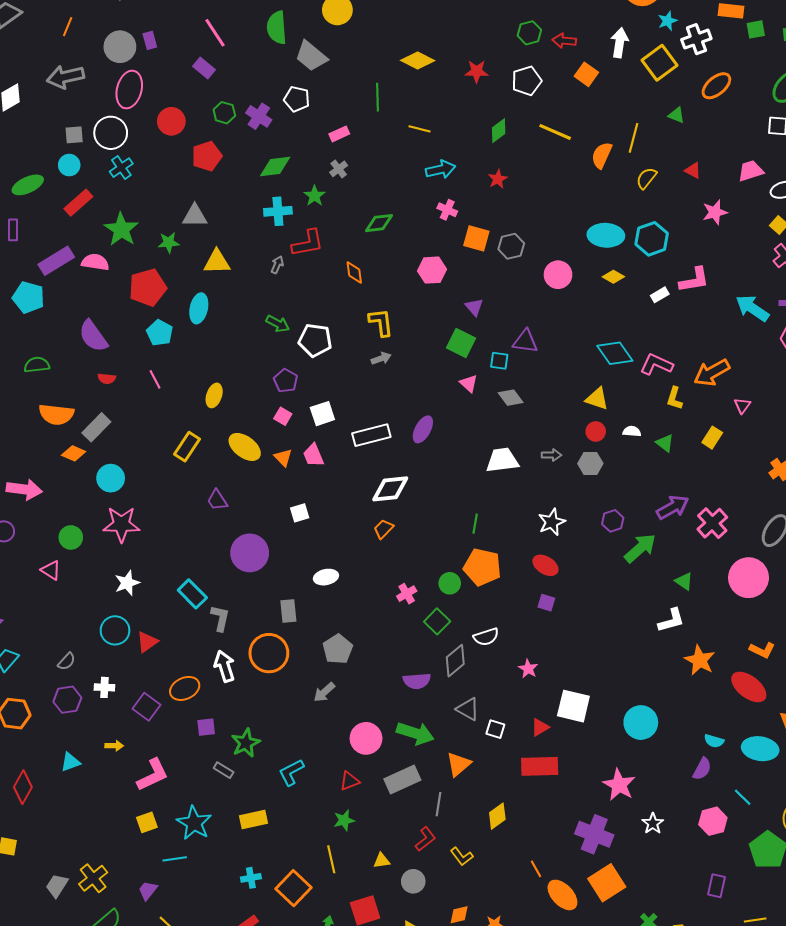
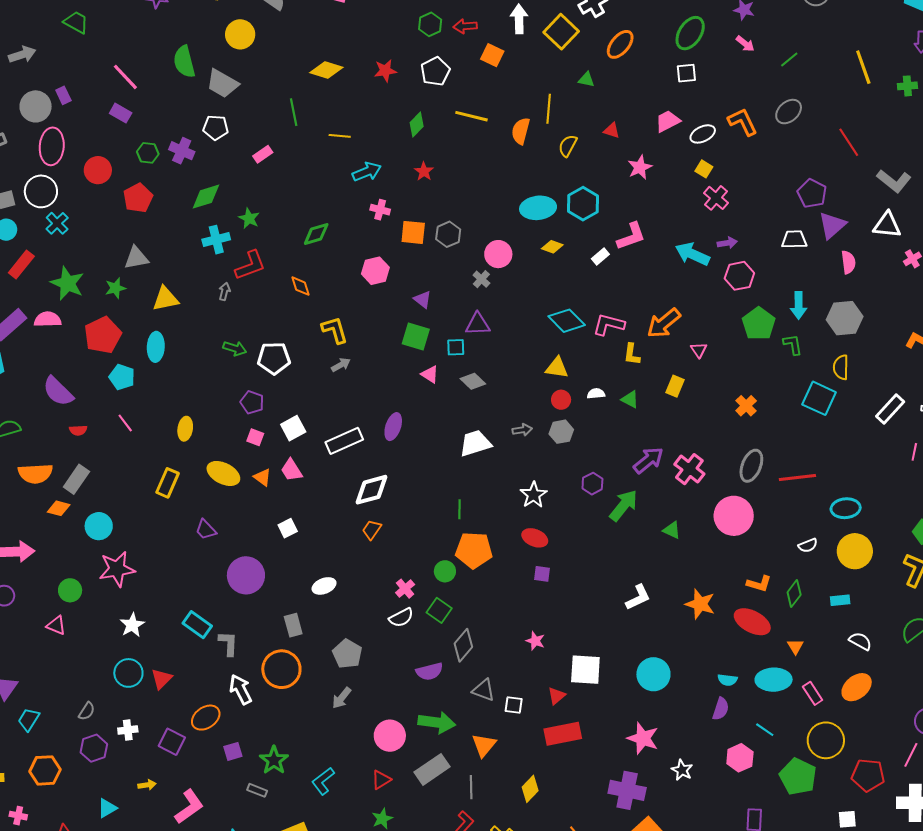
gray cross: (339, 169) -> (481, 279), moved
white L-shape: (671, 620) -> (638, 597), moved
white semicircle: (486, 637) -> (401, 618), moved

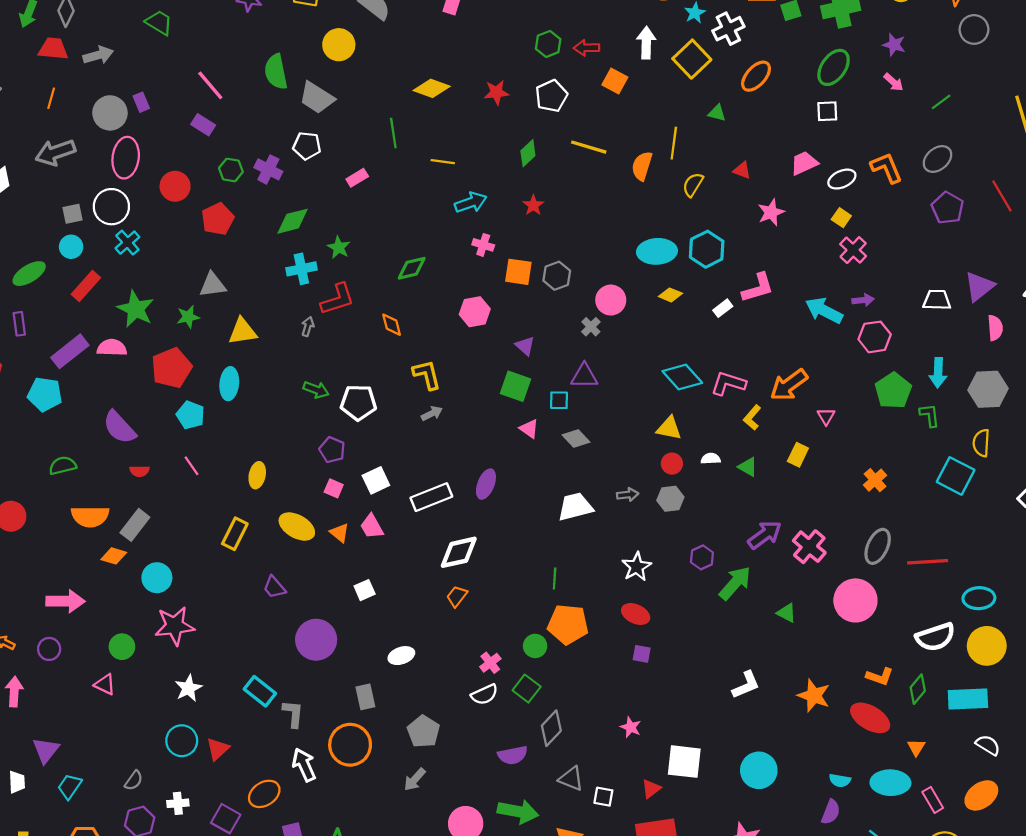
purple pentagon: (812, 193) -> (947, 208), moved
yellow L-shape: (632, 354) -> (752, 417), turned 30
white semicircle: (808, 545) -> (935, 637), size x1.8
cyan rectangle: (840, 600) -> (968, 699), size x1.8

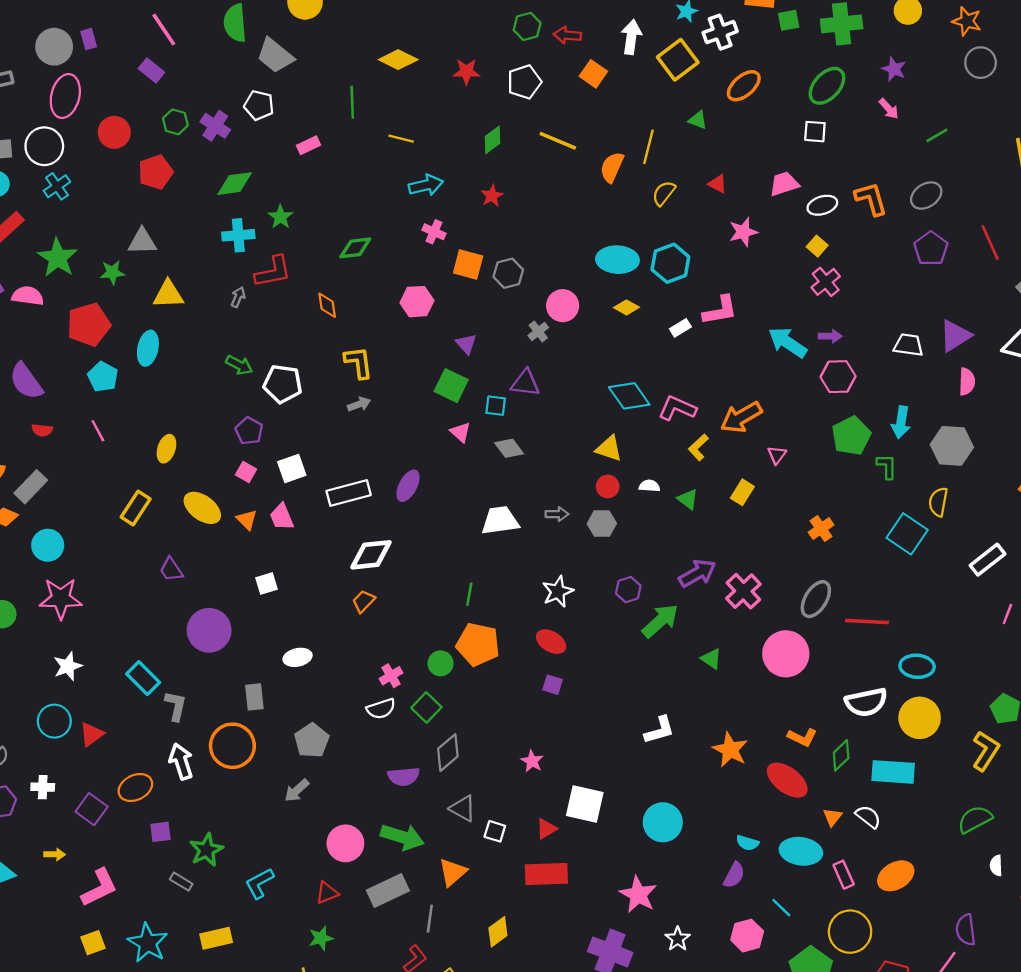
white semicircle: (988, 745) -> (868, 817), moved

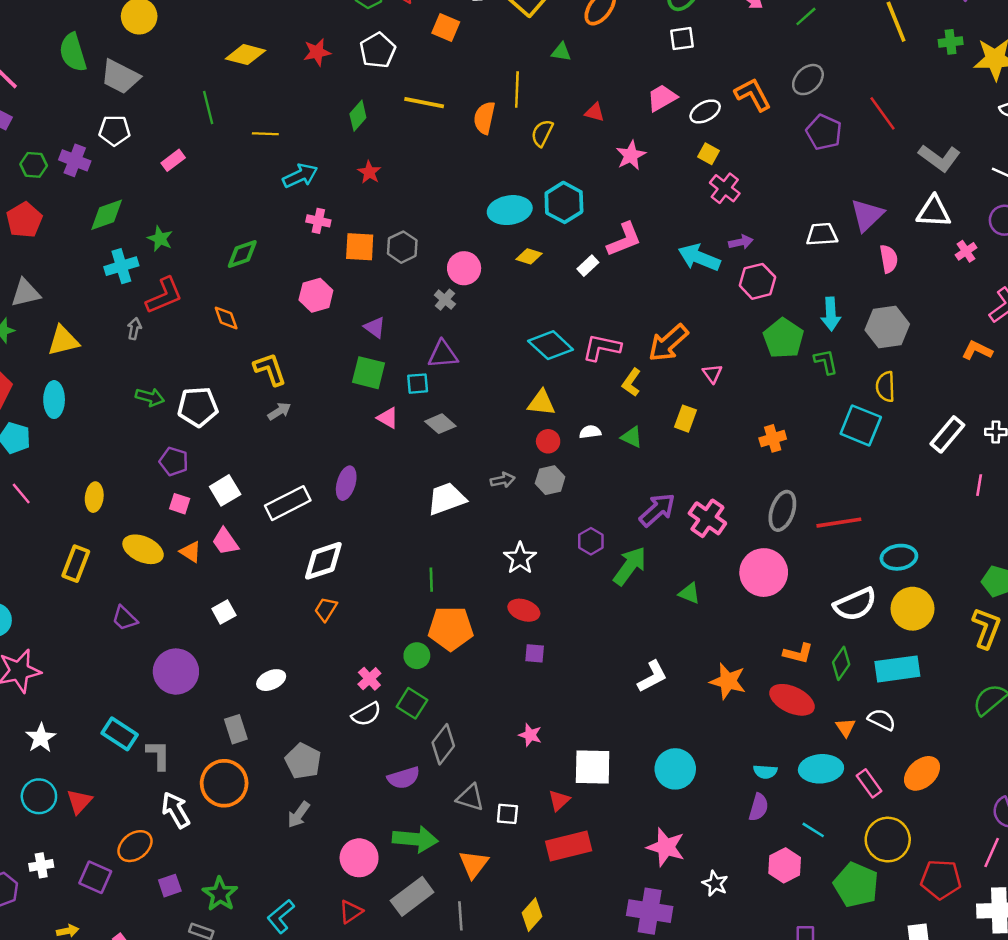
orange cross: (821, 529) -> (773, 438), turned 30

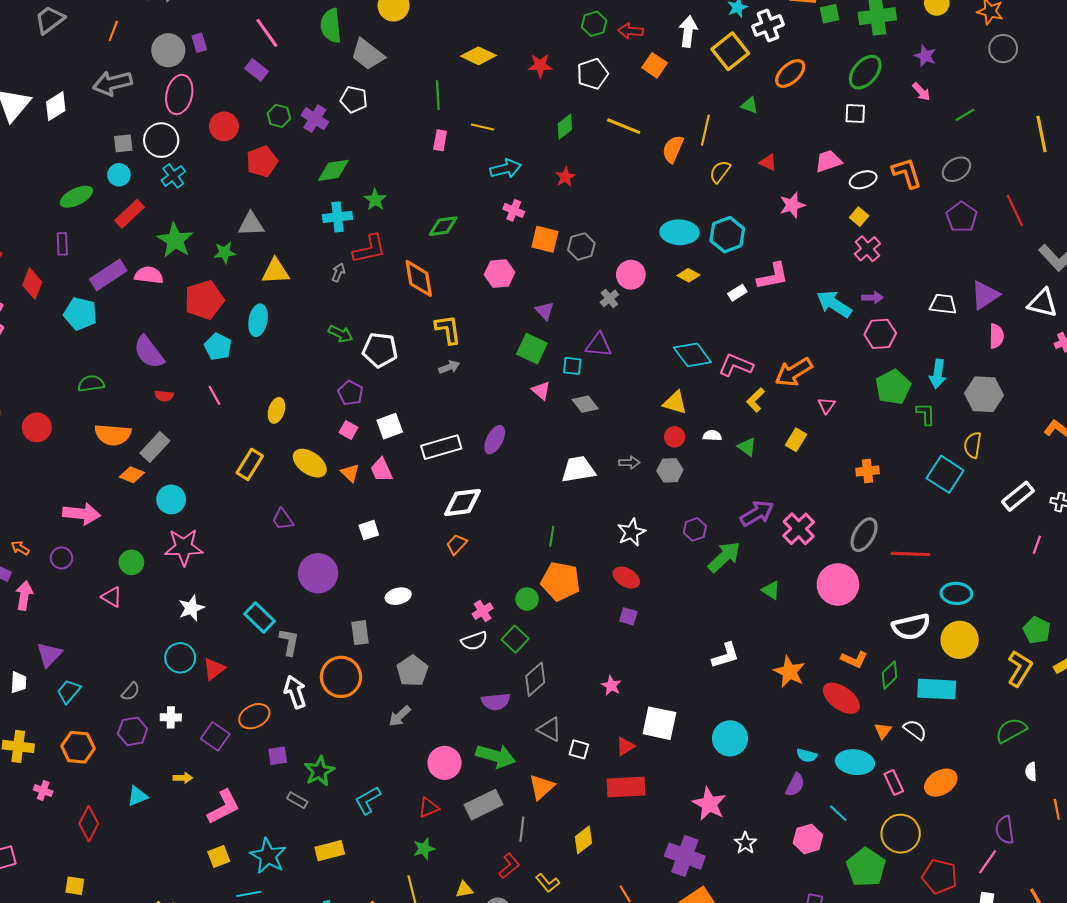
pink rectangle: (173, 160) -> (440, 140), moved, turned -54
orange diamond: (226, 318) -> (419, 278), size x1.6

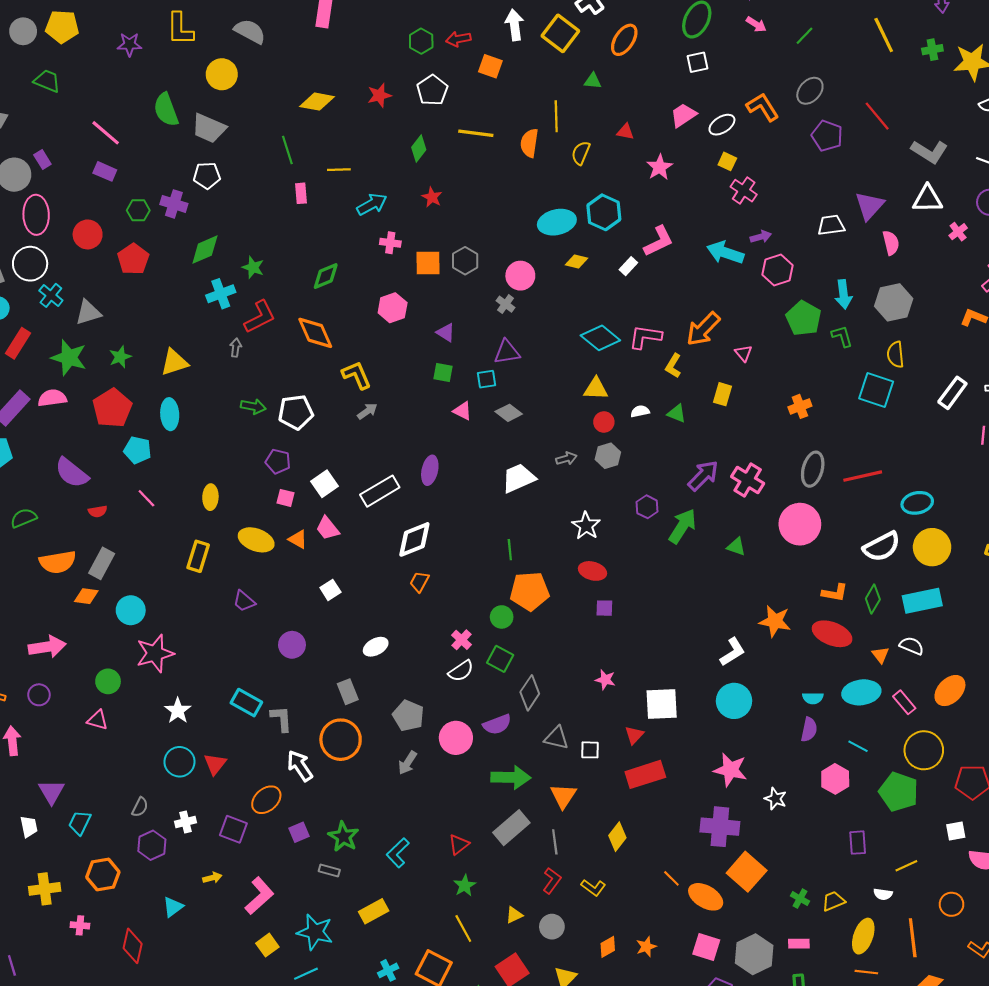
gray triangle: (251, 224) -> (88, 312), moved
green square: (532, 349) -> (443, 372), size x0.7
purple circle: (318, 573) -> (292, 645), size x0.7
white L-shape: (725, 655) -> (733, 652), moved
pink circle: (444, 763) -> (456, 738), moved

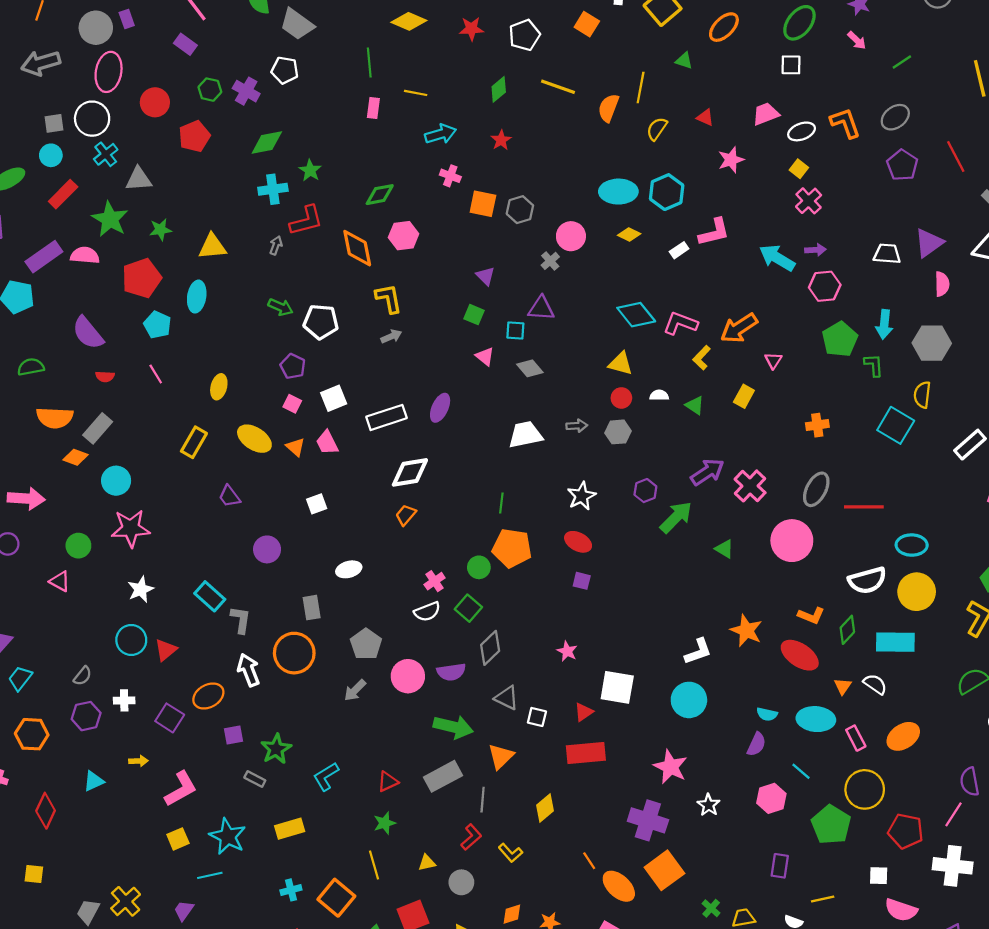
pink hexagon: (393, 308) -> (404, 236), moved

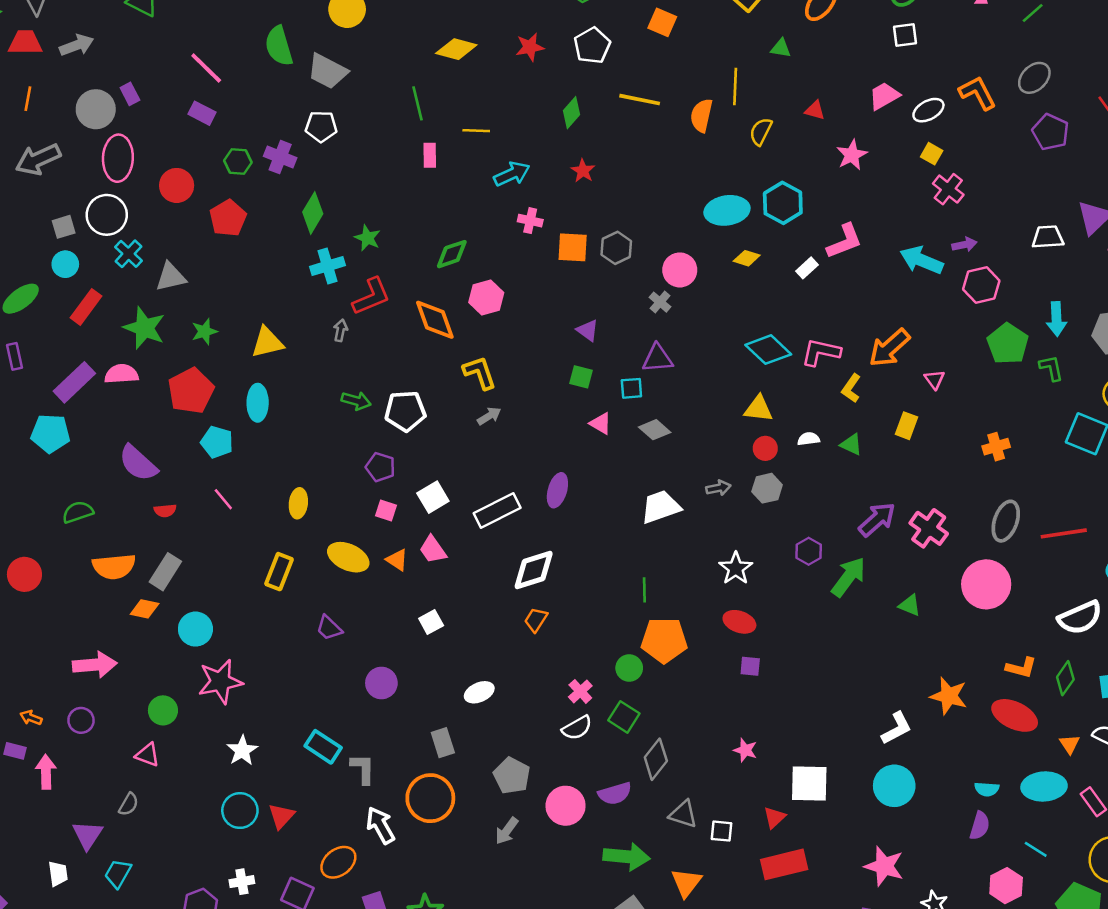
green diamond: (267, 142) -> (313, 213), turned -40
gray semicircle: (83, 676) -> (129, 804), moved

